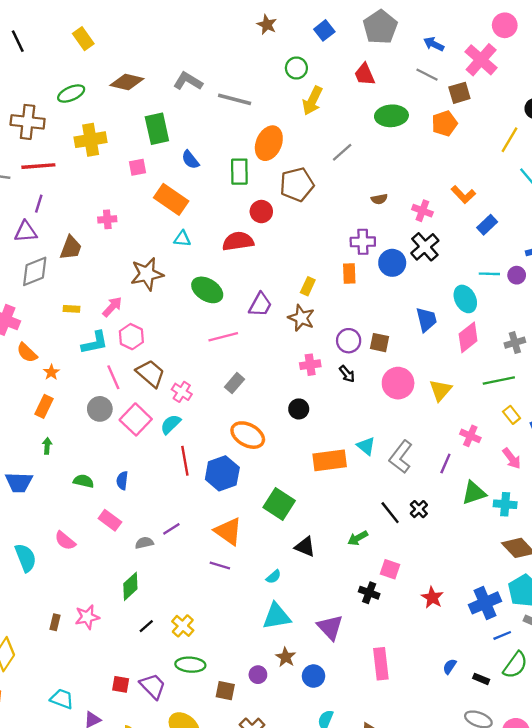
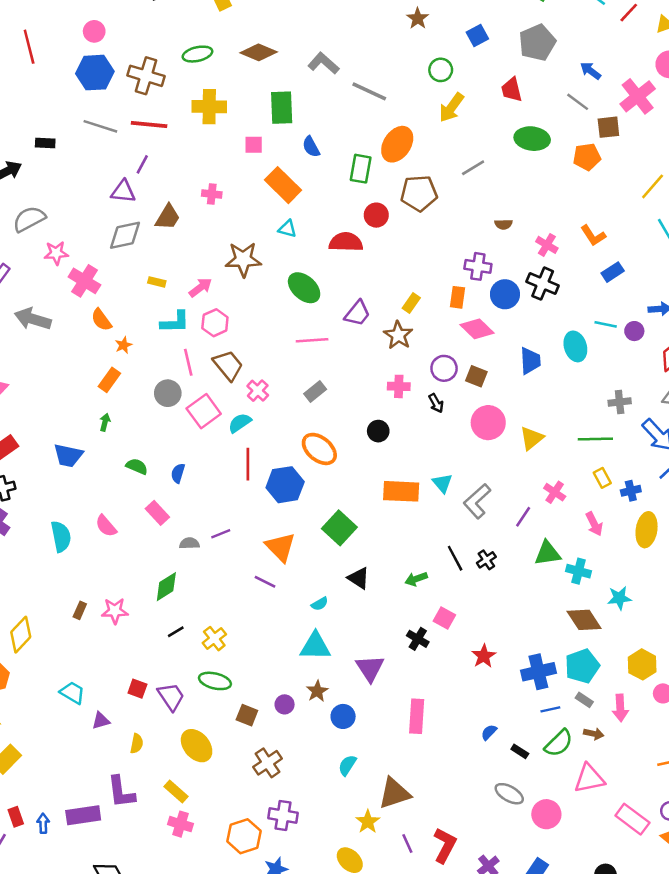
black cross: (425, 247) -> (543, 284), turned -36
pink diamond: (468, 337) -> (477, 329), moved, turned 72

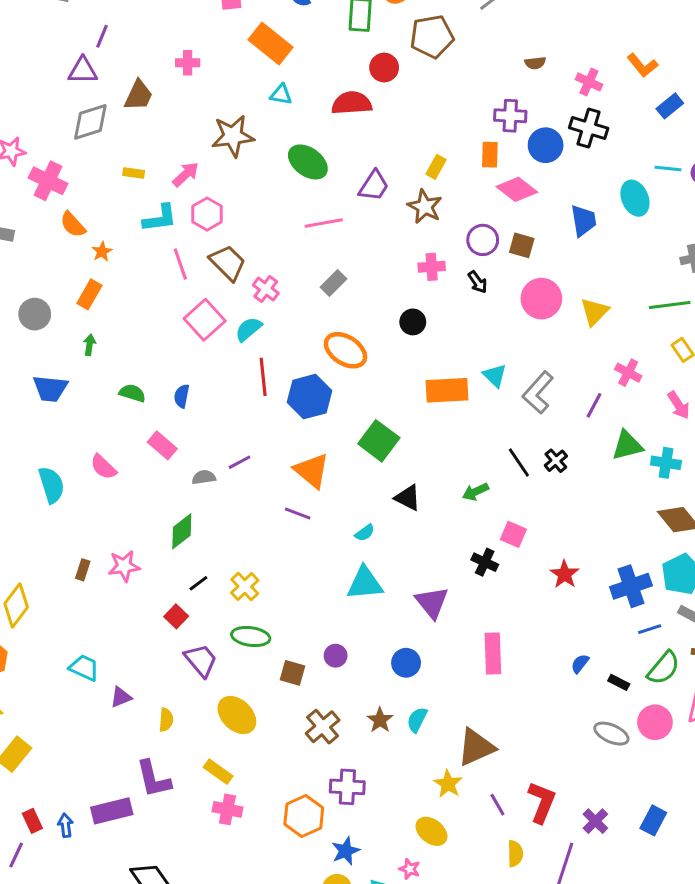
gray circle: (168, 393) -> (35, 314), moved
red square: (137, 689) -> (176, 616), moved, turned 30
brown star: (317, 691) -> (380, 720), moved
pink circle: (546, 814) -> (655, 722), moved

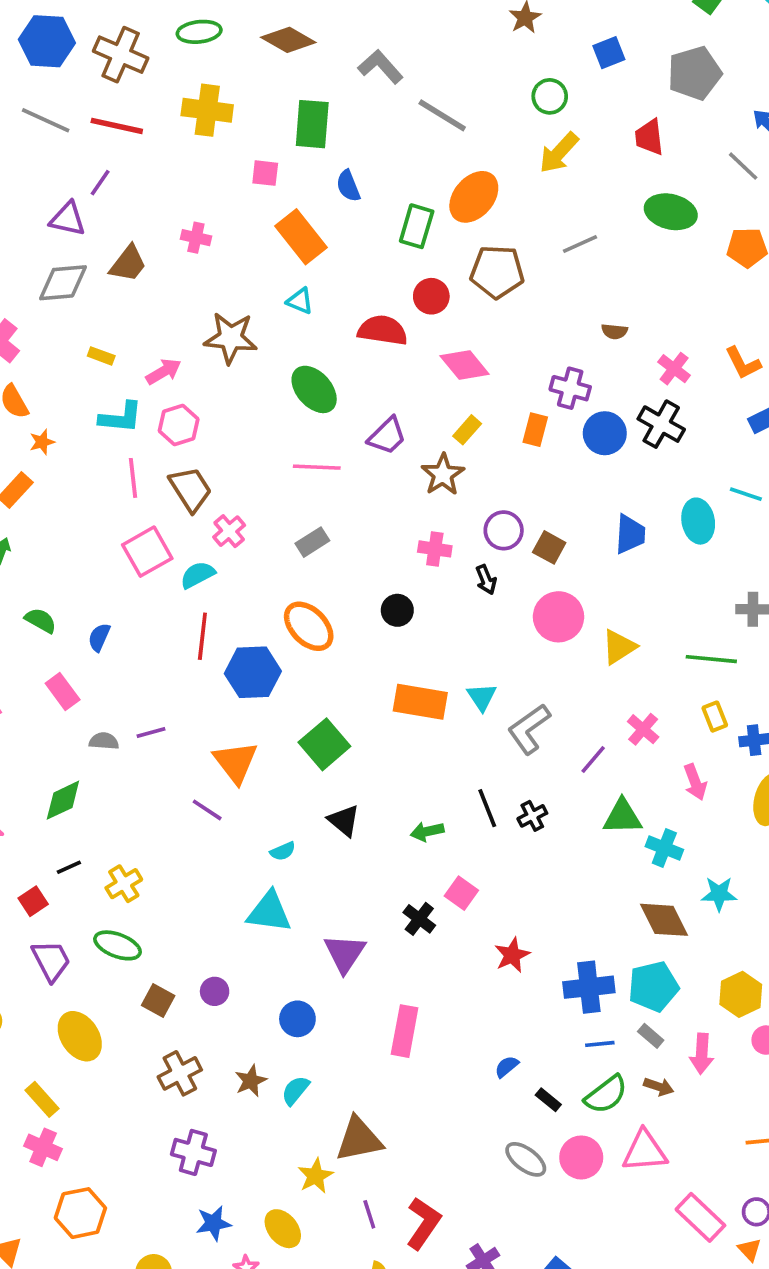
pink diamond: (517, 189) -> (465, 365), moved
orange hexagon: (304, 816) -> (80, 1213), moved
blue star: (346, 851) -> (214, 1223), moved

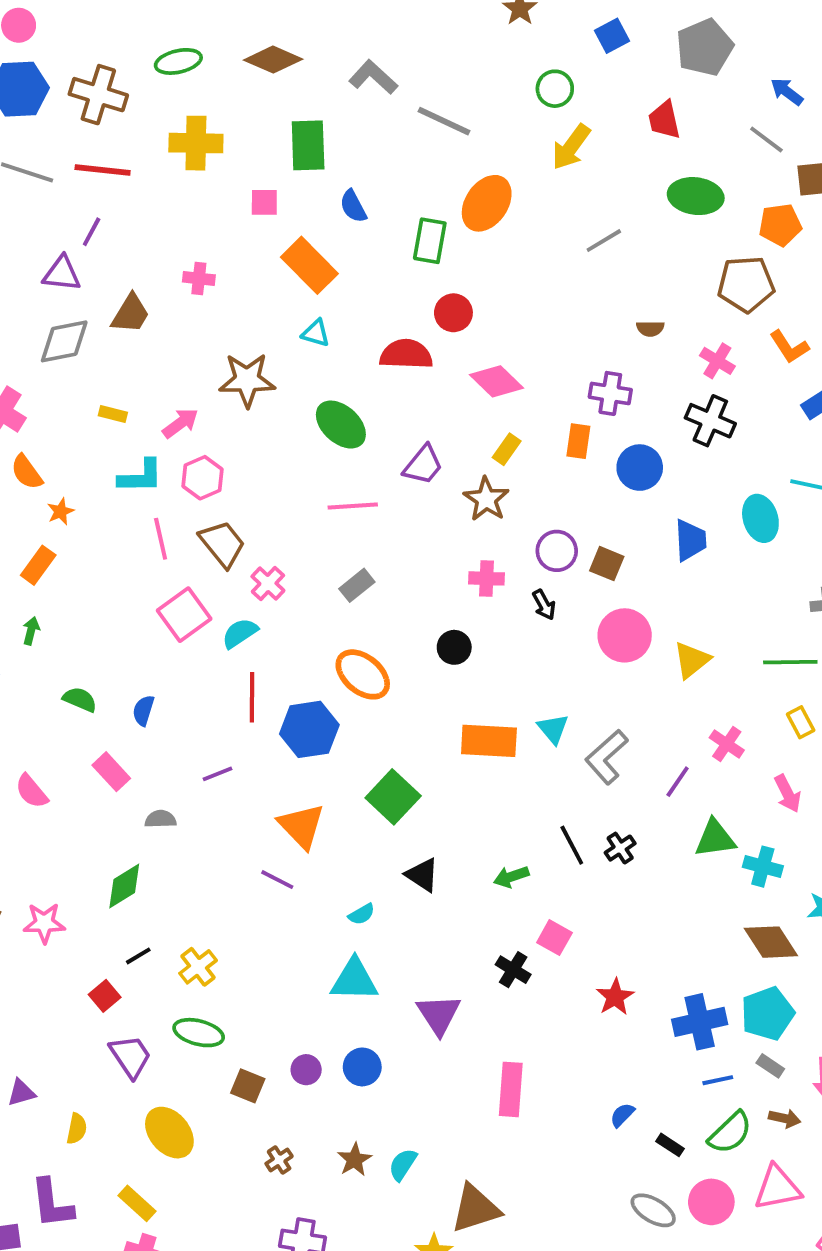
brown pentagon: (497, 272) -> (746, 284), moved
blue circle: (605, 433) -> (640, 468), moved
purple line: (151, 733) -> (218, 774), moved
blue circle: (297, 1019) -> (362, 1067), moved
brown cross: (180, 1073) -> (279, 1160), size x0.6

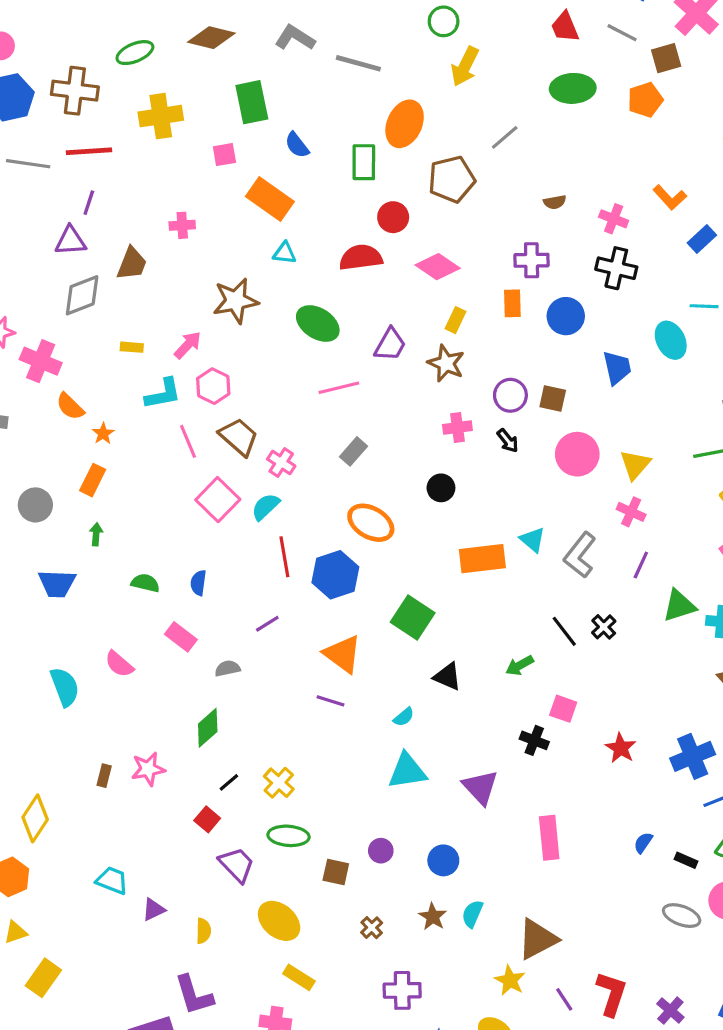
red trapezoid: (664, 120) -> (565, 27), moved
brown pentagon: (746, 284) -> (452, 179), moved
pink cross: (727, 744) -> (631, 512), moved
blue circle: (362, 1067) -> (443, 860), moved
yellow rectangle: (137, 1203) -> (299, 977), moved

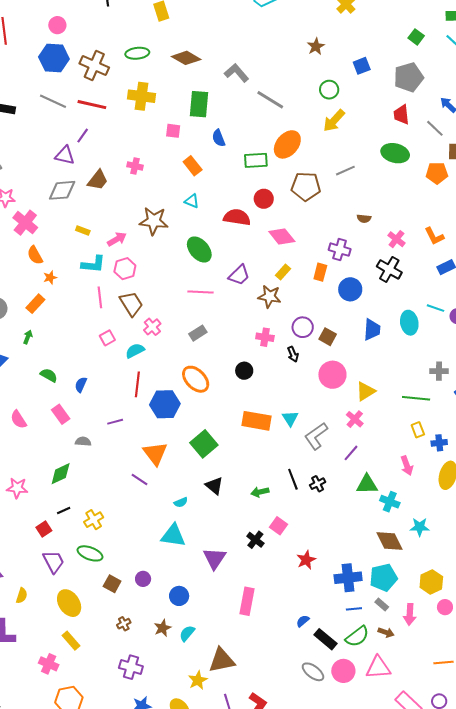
green rectangle: (364, 162) -> (256, 160), turned 70
orange rectangle: (270, 199) -> (193, 166), size x0.7
brown star: (446, 363) -> (270, 296), turned -30
pink square: (218, 500) -> (107, 338), size x0.6
black rectangle: (686, 860) -> (326, 639), size x1.6

